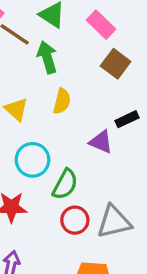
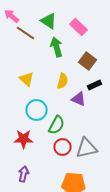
green arrow: (47, 57) -> (56, 47), moved
brown square: (116, 64) -> (88, 61), moved
yellow semicircle: (62, 101) -> (62, 81), moved

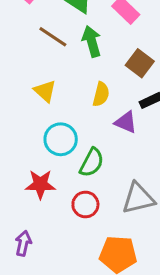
brown line: (26, 33) -> (53, 37), moved
red circle: (62, 147) -> (85, 205), moved
purple arrow: (24, 174) -> (23, 243), moved

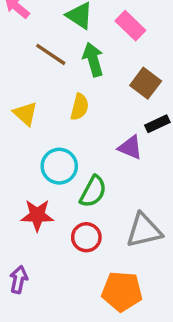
yellow triangle: (45, 91) -> (25, 114), moved
yellow semicircle: (101, 94) -> (80, 107), moved

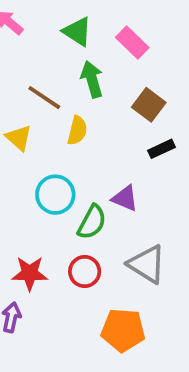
brown line: (51, 54) -> (44, 98), moved
purple triangle: (130, 148) -> (125, 198), moved
red star: (37, 215) -> (30, 273), moved
gray triangle: (144, 230) -> (147, 264), turned 45

